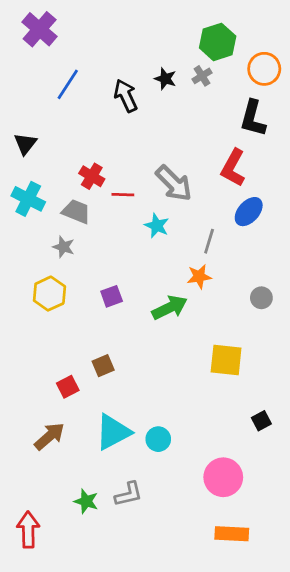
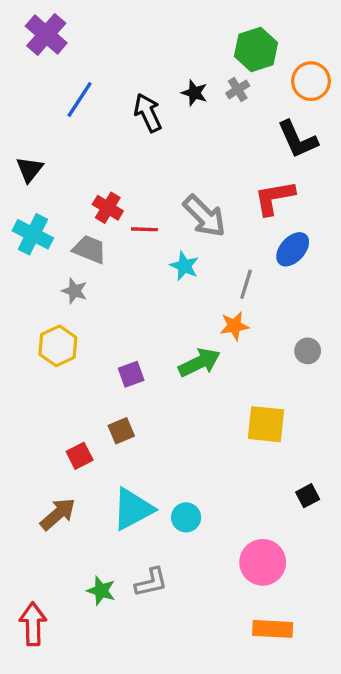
black L-shape: (253, 118) -> (298, 139), turned -39
red L-shape: (233, 168) -> (274, 198), turned 51
purple square: (112, 296) -> (131, 374), moved

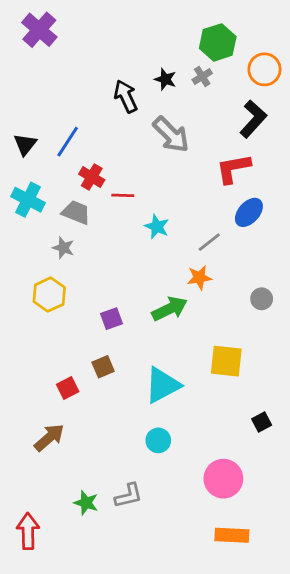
blue line: (80, 99) -> (68, 142), moved
black L-shape: (298, 139) -> (253, 119), turned -114
gray arrow: (204, 216) -> (171, 135), moved
gray line: (246, 284) -> (209, 242), turned 35
cyan triangle: (133, 509) -> (163, 385), moved

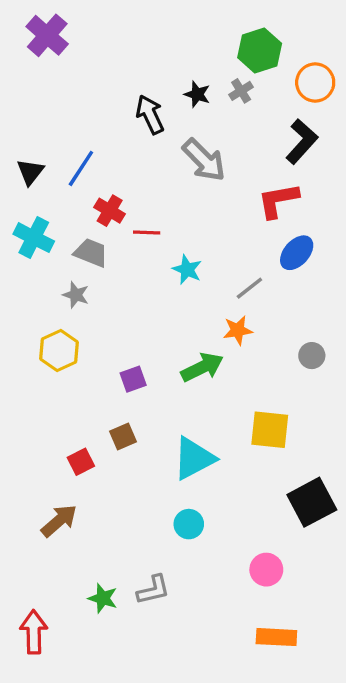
black square: (262, 422) -> (312, 502), size x2.0
pink circle: (223, 479) -> (266, 570), size x0.7

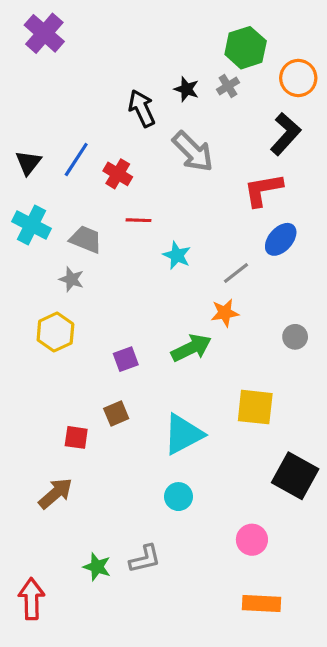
red cross: (110, 211) -> (118, 174), moved
red square: (81, 462) -> (76, 437), turned 35
black square: (312, 502) -> (295, 476), turned -33

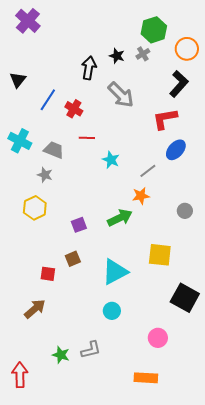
black arrow: (142, 108) -> (89, 68), turned 35
black triangle: (28, 163) -> (18, 80), moved
orange rectangle: (262, 604) -> (146, 378), moved

